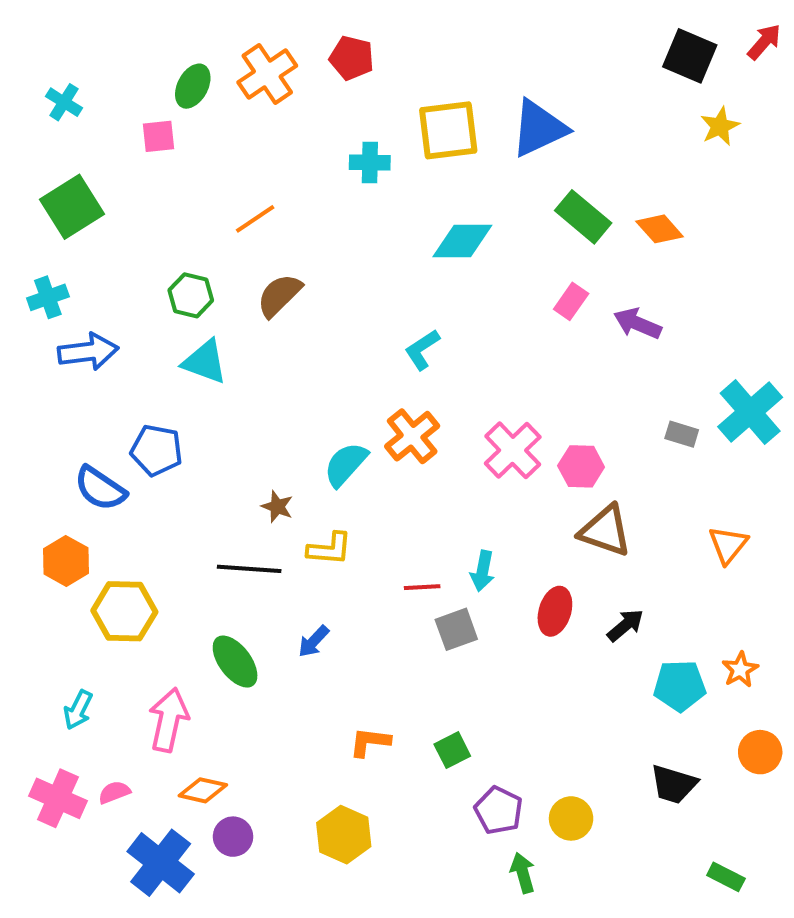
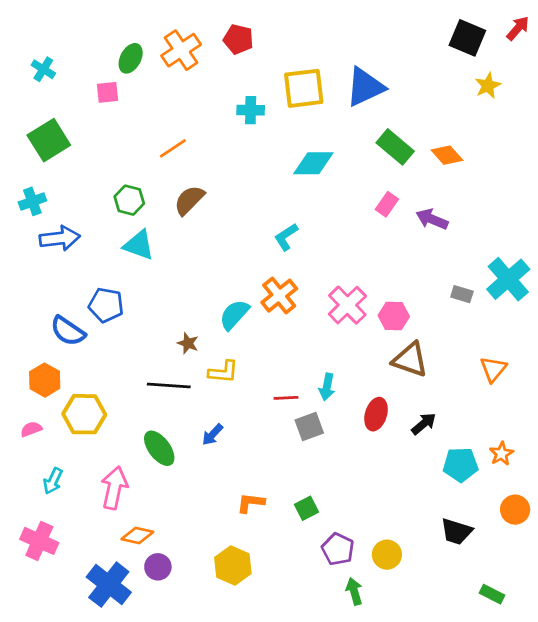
pink semicircle: (114, 792) -> (31, 429), moved

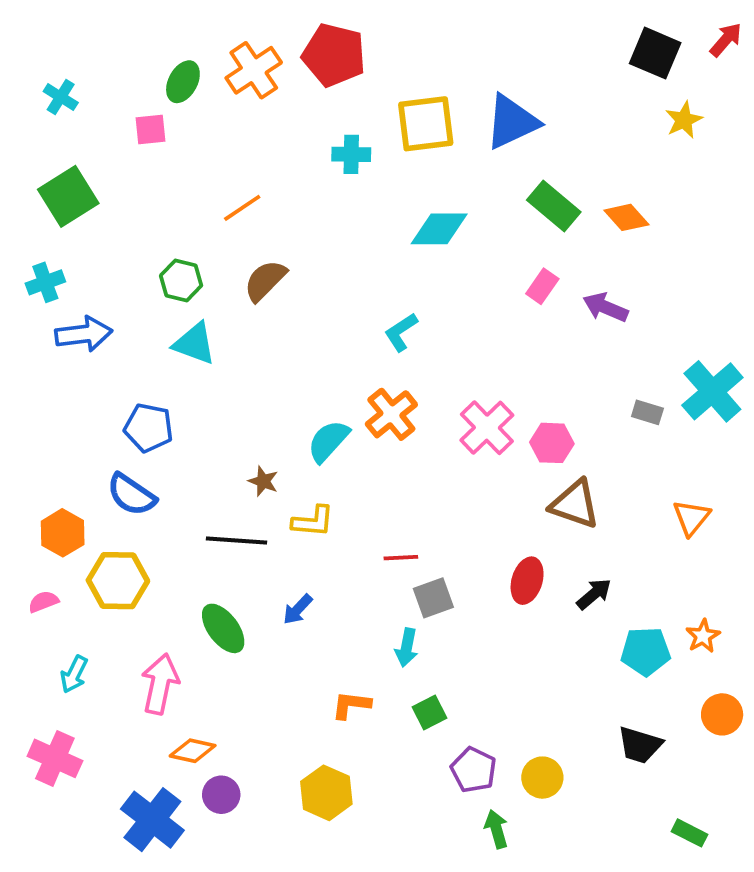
red pentagon: (238, 39) -> (334, 55), size x1.5
blue semicircle: (68, 331) -> (131, 495), moved
cyan arrow: (327, 387) -> (407, 648), moved

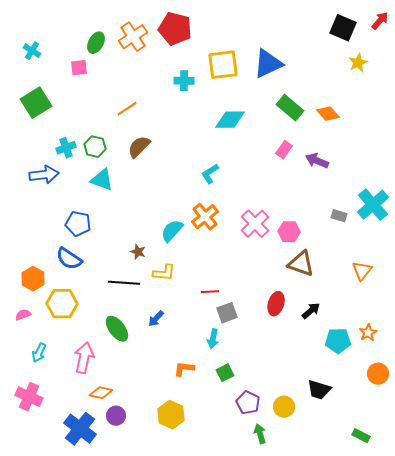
cyan cross: (45, 282) -> (66, 148), moved
black trapezoid: (640, 745) -> (319, 390), moved

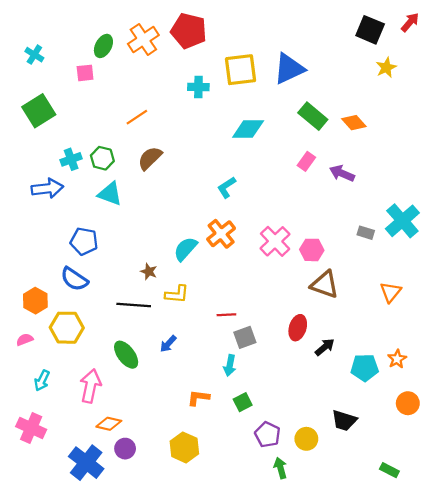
black arrow: (311, 311) -> (325, 347), moved

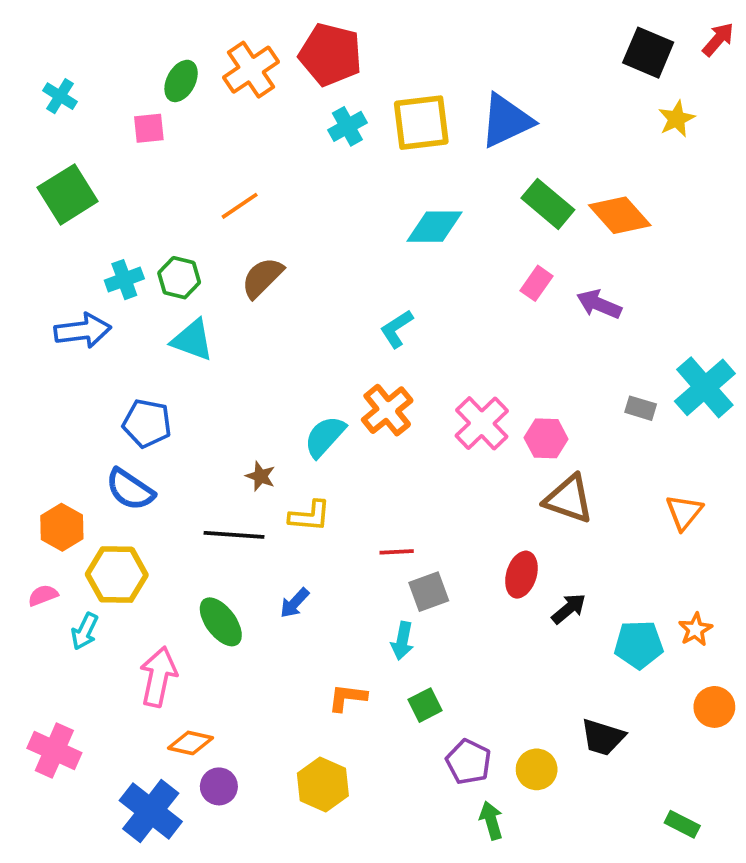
cyan cross: (198, 87) -> (347, 126), moved, turned -30
orange diamond: (354, 123) -> (620, 215), size x1.4
cyan arrow: (42, 381) -> (85, 631), moved

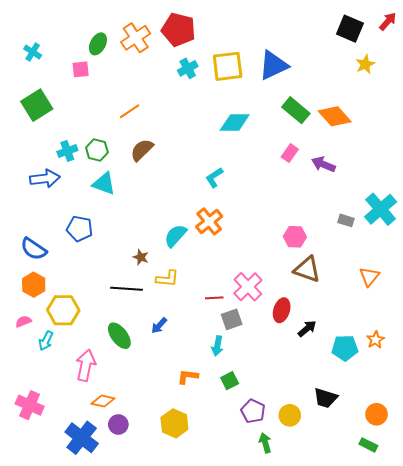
pink cross: (482, 423) -> (248, 287), moved
blue semicircle: (130, 489) -> (34, 249), moved
orange circle: (714, 707) -> (376, 414), moved

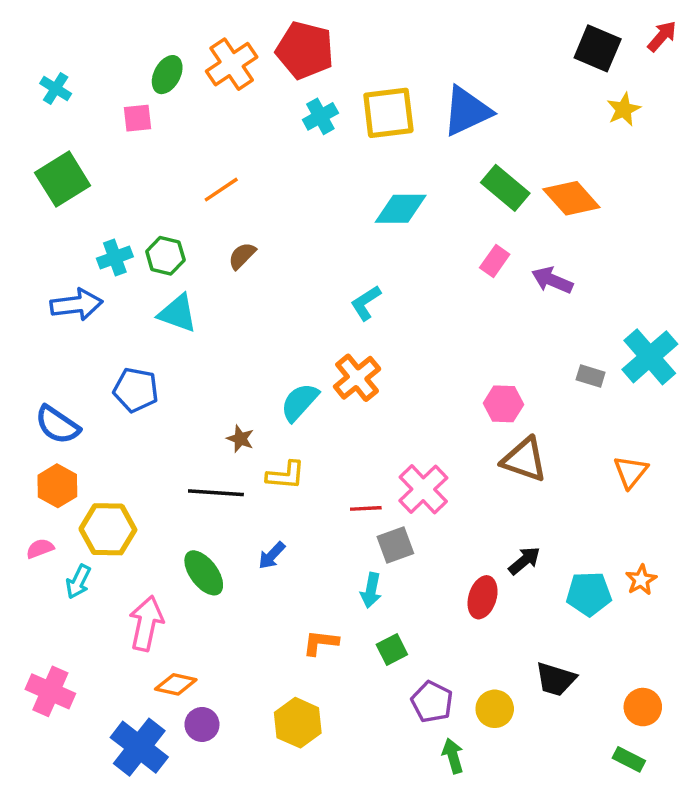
brown semicircle: (142, 150) -> (242, 256), size x0.7
red ellipse: (282, 310) -> (483, 597), moved

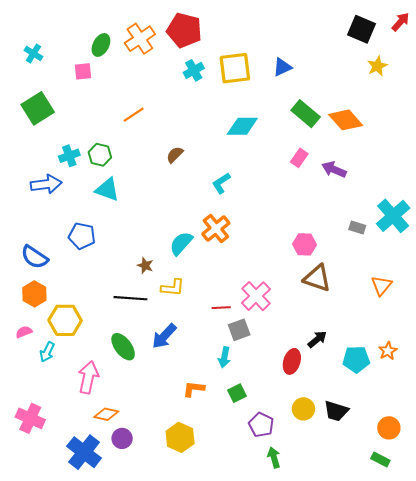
blue triangle: (467, 111) -> (282, 67), size x0.6
brown semicircle: (242, 256) -> (175, 155), moved
blue arrow: (272, 555) -> (164, 336), size x1.5
yellow circle: (495, 709) -> (303, 409), moved

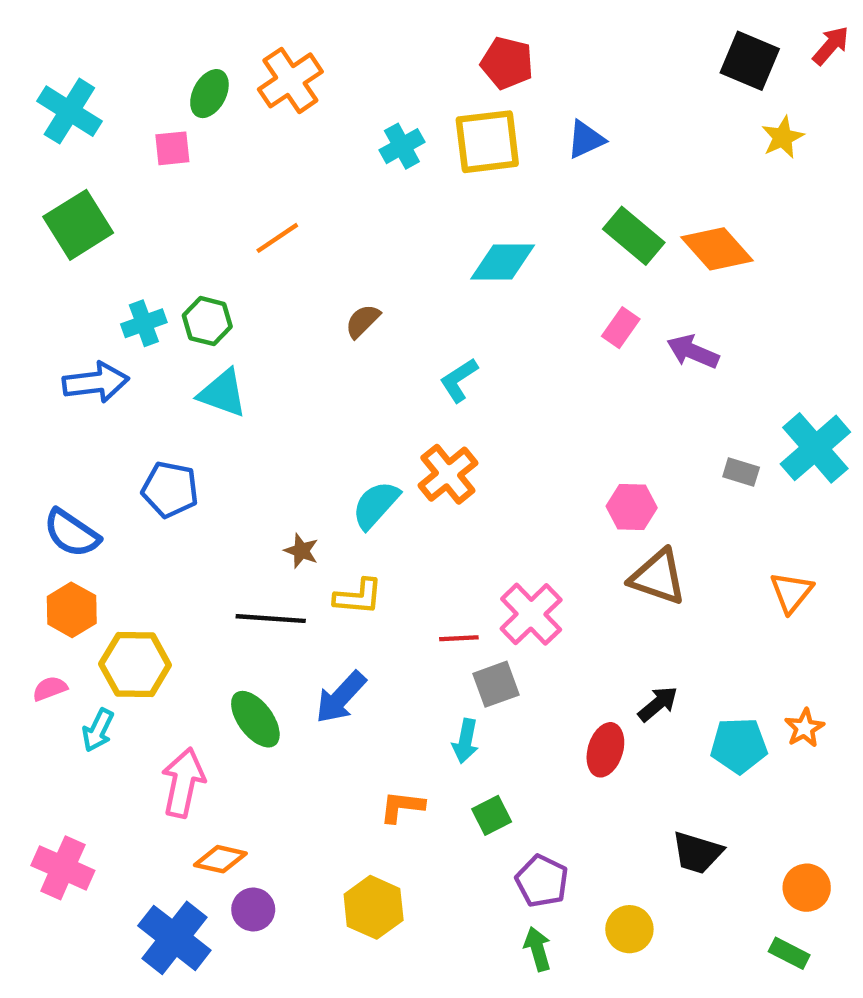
red pentagon: (184, 30) -> (507, 63), moved, size x0.7
cyan cross: (33, 53) -> (69, 111), size x1.6
yellow circle: (303, 409) -> (629, 929), moved
green arrow: (274, 457) -> (538, 949), moved

